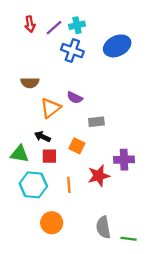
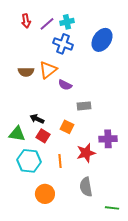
blue ellipse: (117, 46) -> (102, 40), turned -30
orange triangle: (51, 108) -> (48, 70), moved
red square: (49, 156) -> (43, 136), turned 32
gray semicircle: (103, 227) -> (86, 187), moved

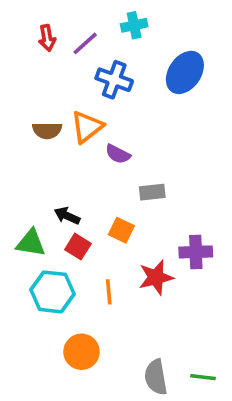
cyan cross: (67, 22) -> (134, 25), moved
gray semicircle: (86, 187) -> (156, 377), moved

